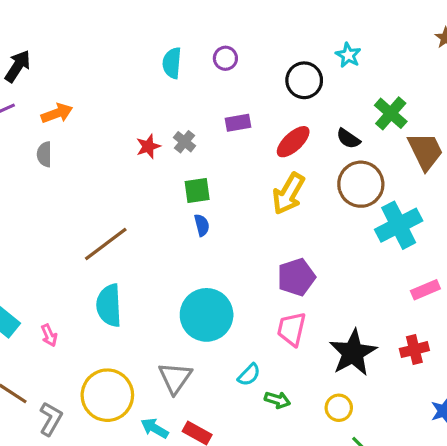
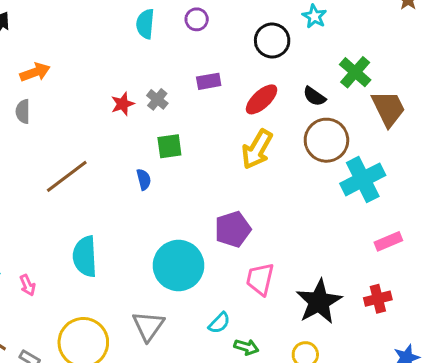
blue semicircle: (202, 225) -> (144, 179), moved
brown line: (106, 244) -> (67, 176), moved
purple pentagon: (296, 277) -> (233, 229), moved

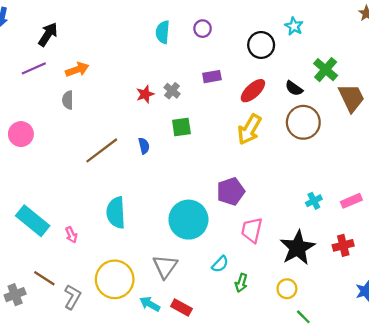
blue semicircle: (144, 179) -> (144, 146), moved
cyan cross: (363, 179) -> (314, 201), moved, size x0.5
green arrow: (246, 347) -> (241, 283), turned 90

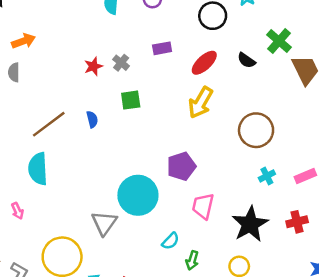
brown circle: (303, 122) -> (256, 130), moved
cyan semicircle: (116, 213) -> (38, 169), moved
gray triangle: (165, 266) -> (104, 223), moved

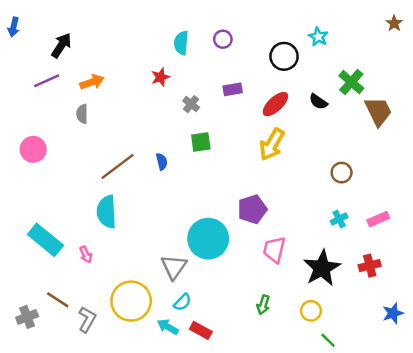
red star: (93, 66) -> (160, 77), moved
brown circle: (256, 130) -> (342, 173), moved, size x0.6
cyan semicircle: (171, 241) -> (182, 302), moved

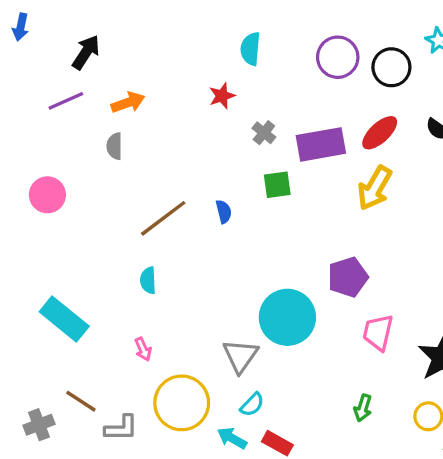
purple circle: (223, 39) -> (338, 57), moved, size x1.6
purple rectangle: (233, 89) -> (321, 144), moved, size x1.8
cyan semicircle: (107, 212) -> (148, 280), size x0.6
pink arrow: (86, 255) -> (143, 349), moved
gray L-shape: (87, 319) -> (121, 428), turned 60

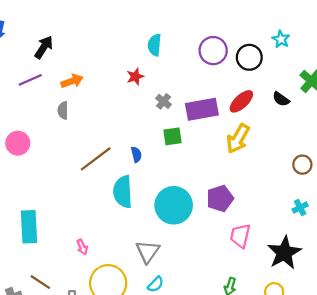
cyan semicircle: (148, 280) -> (123, 192), moved, size x1.8
cyan circle: (287, 317) -> (174, 205), moved
cyan rectangle: (64, 319) -> (29, 227), turned 48

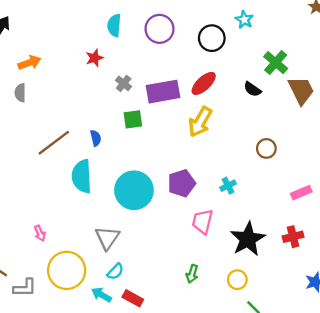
purple circle: (213, 51) -> (160, 29), moved
black semicircle: (281, 99) -> (252, 89), moved
cyan cross: (300, 208) -> (228, 186), moved

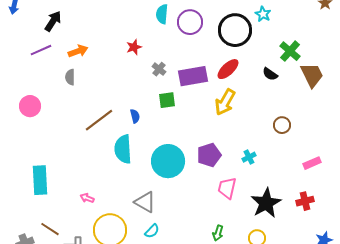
cyan semicircle: (114, 25) -> (162, 14), moved
black circle: (212, 38) -> (235, 30), size x1.4
pink arrow: (40, 233) -> (87, 198), turned 136
gray triangle: (107, 238) -> (145, 202), turned -35

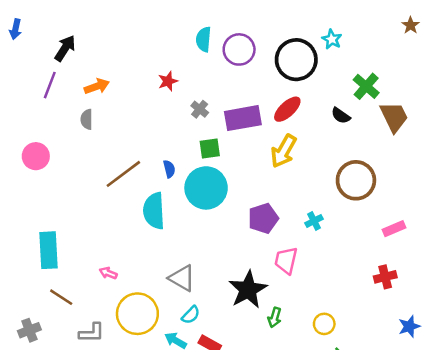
purple line: (41, 50) -> (50, 85), turned -45
brown circle: (282, 125) -> (356, 180), size x1.8
cyan circle: (168, 161) -> (206, 188), moved
black star: (266, 203) -> (248, 290), moved
brown line: (50, 229) -> (61, 297), moved

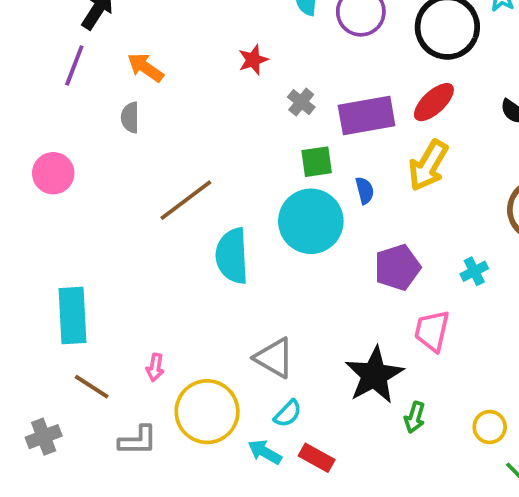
orange arrow: (97, 86) -> (146, 67), turned -125
blue semicircle: (169, 169) -> (365, 191), moved
pink arrow: (108, 273) -> (155, 367), moved, turned -102

